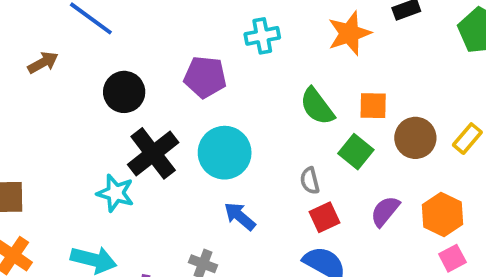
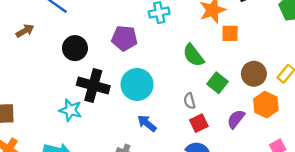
orange square: (373, 106) -> (230, 33), moved
black cross: (153, 153) -> (93, 86), turned -36
orange hexagon: (442, 215) -> (266, 105), moved

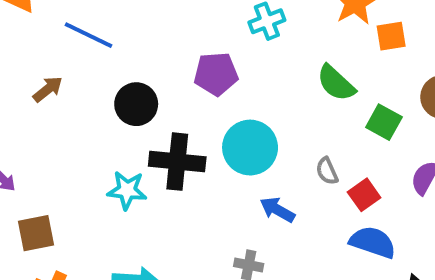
gray semicircle: (190, 101) -> (327, 171), moved
cyan star: (70, 110) -> (127, 190), moved

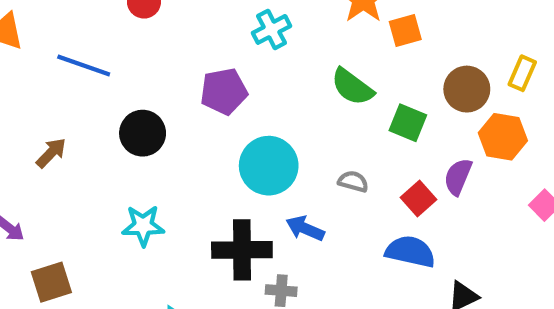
brown arrow: (48, 89) -> (51, 153), moved
black cross: (177, 162) -> (242, 250), moved
gray semicircle: (327, 171) -> (353, 182), turned 136
red square: (364, 195) -> (419, 198), moved

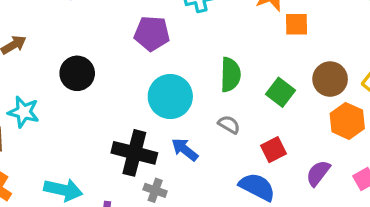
green semicircle: (352, 87) -> (230, 75), moved, turned -140
black circle: (143, 133) -> (77, 73), moved
purple semicircle: (458, 177) -> (318, 173), moved
cyan star: (143, 226) -> (24, 112), moved

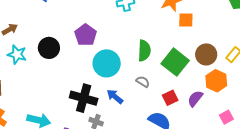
purple pentagon: (152, 33) -> (86, 35), moved, turned 30
green square: (280, 92) -> (175, 62), size x1.5
cyan star: (24, 112) -> (17, 54), moved
purple semicircle: (318, 173) -> (195, 99), moved

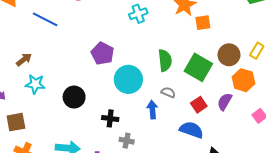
black circle: (49, 48) -> (74, 97), moved
blue arrow: (115, 97) -> (152, 110), moved, turned 54
black cross: (84, 98) -> (110, 118), size x0.6

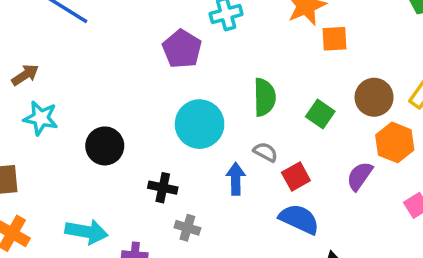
purple pentagon: (102, 53) -> (182, 49), moved
green square: (198, 67) -> (320, 114), size x0.6
red square: (199, 105) -> (296, 176), moved

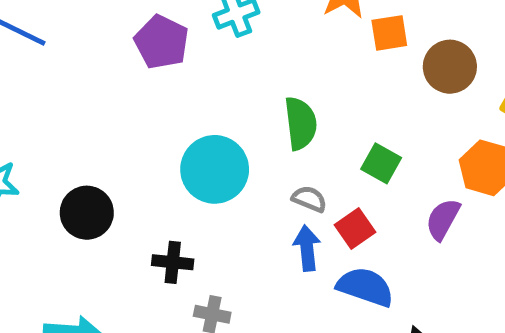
purple pentagon: (182, 49) -> (162, 42), moved
brown circle: (374, 97) -> (450, 67), moved
green square: (320, 114) -> (381, 163), moved
blue arrow: (236, 179) -> (307, 248), moved

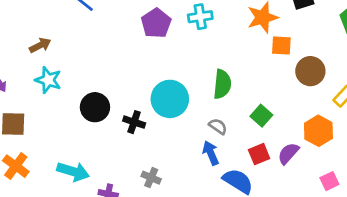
red square: (355, 229) -> (259, 154), moved
blue arrow: (307, 248) -> (211, 153), turned -30
black cross: (173, 262) -> (134, 122), moved

